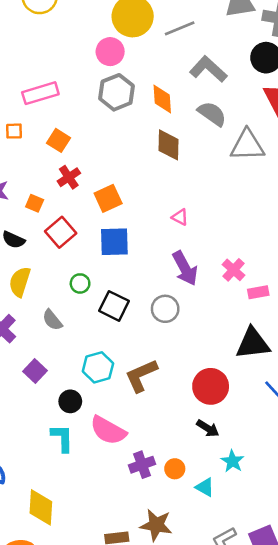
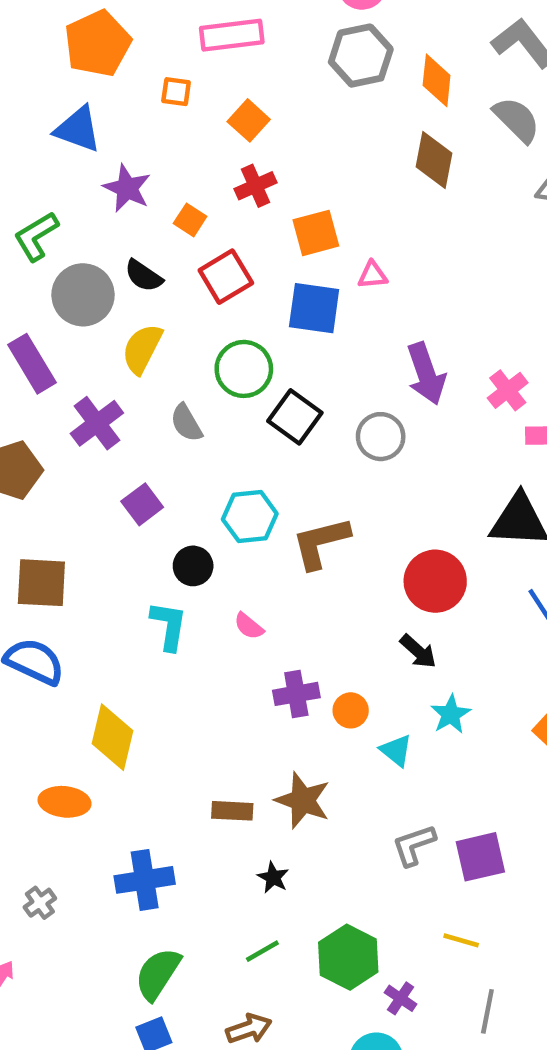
pink triangle: (180, 217) -> (372, 275), moved, turned -42
green circle: (80, 283) -> (244, 369), size x1.6
pink semicircle: (108, 430) -> (249, 626), size x0.5

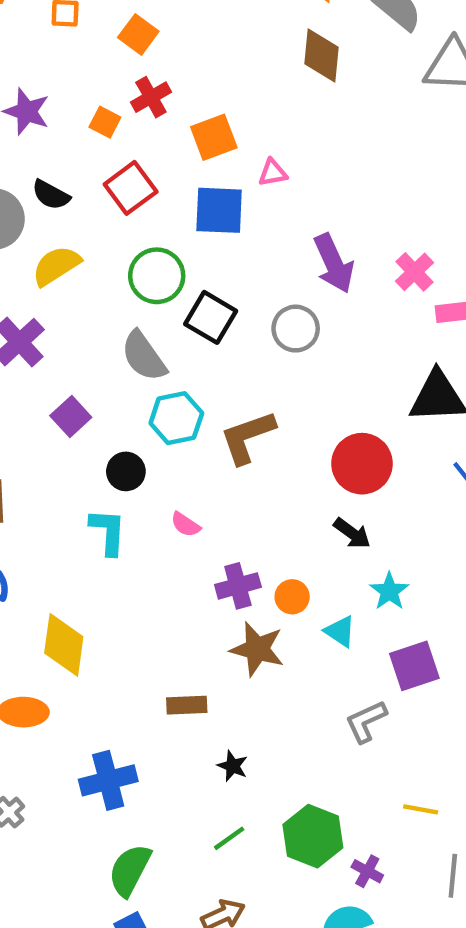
orange square: (190, 220) -> (105, 122), moved
yellow semicircle: (142, 349) -> (56, 266), turned 36
gray semicircle: (186, 423) -> (144, 356), moved, size x1.4
brown star: (303, 800) -> (257, 649), moved
purple square: (480, 857) -> (414, 666), moved

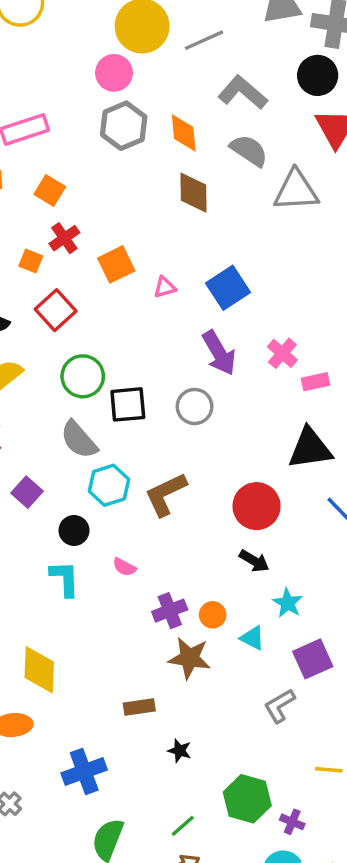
blue square: (219, 210) -> (228, 288), moved, turned -30
black square: (211, 317) -> (128, 404), turned -30
green line: (229, 838) -> (183, 826), moved

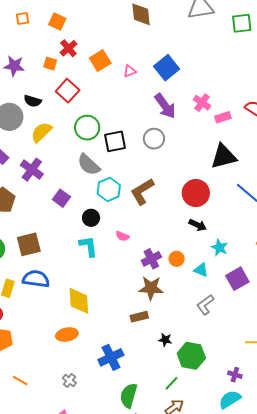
brown star: (190, 658) -> (151, 288), moved
gray L-shape: (280, 706) -> (205, 305), moved
green hexagon: (247, 799) -> (191, 356), moved

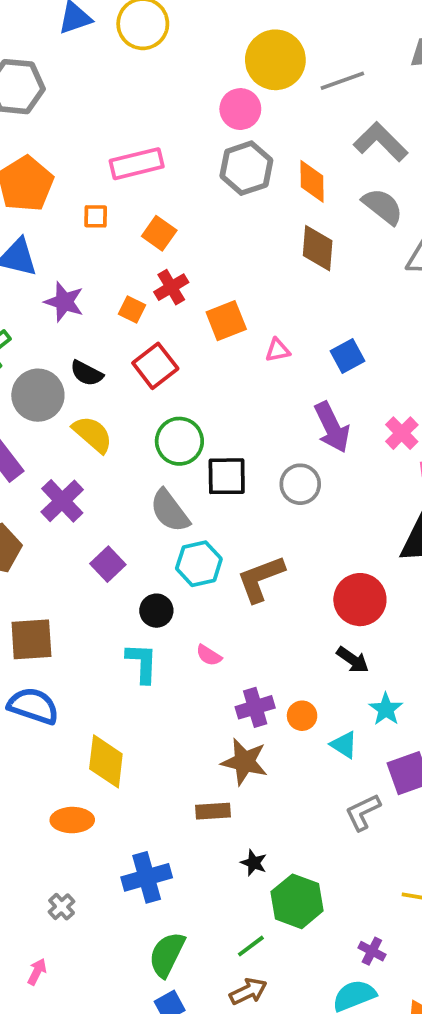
blue square: (167, 68) -> (347, 356), size x0.7
yellow semicircle: (41, 132) -> (93, 434), turned 75
gray L-shape: (205, 305) -> (363, 812), moved

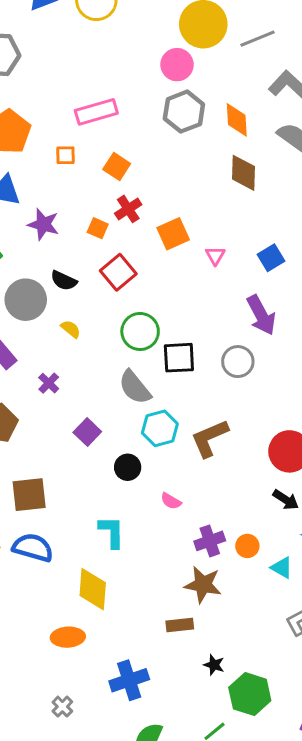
pink triangle: (278, 350) -> (215, 255), turned -45
yellow semicircle: (93, 434) -> (71, 329), size x0.6
purple cross: (62, 501) -> (49, 383), size x0.6
cyan L-shape: (142, 663) -> (112, 532), moved

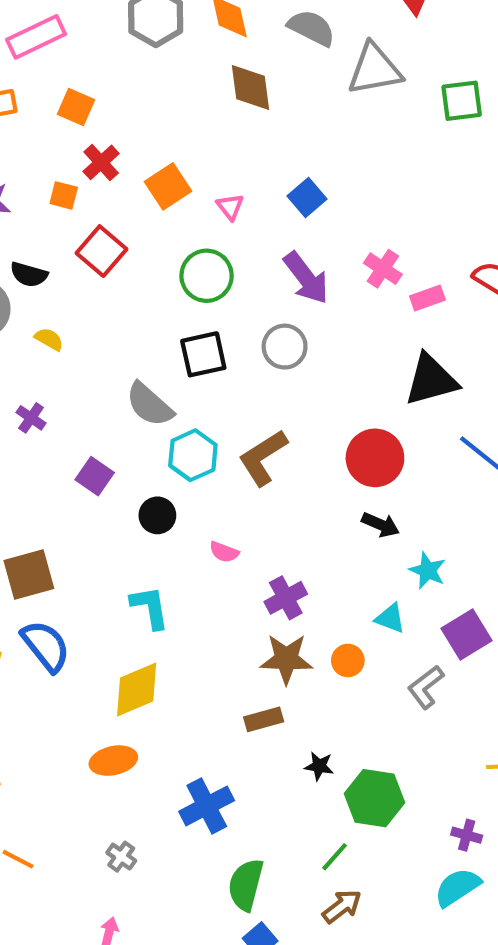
green circle: (140, 331) -> (207, 276), moved
orange circle: (247, 546) -> (348, 660), moved
blue semicircle: (33, 548) -> (46, 646), turned 45
yellow diamond: (93, 589) -> (137, 690), turned 72

